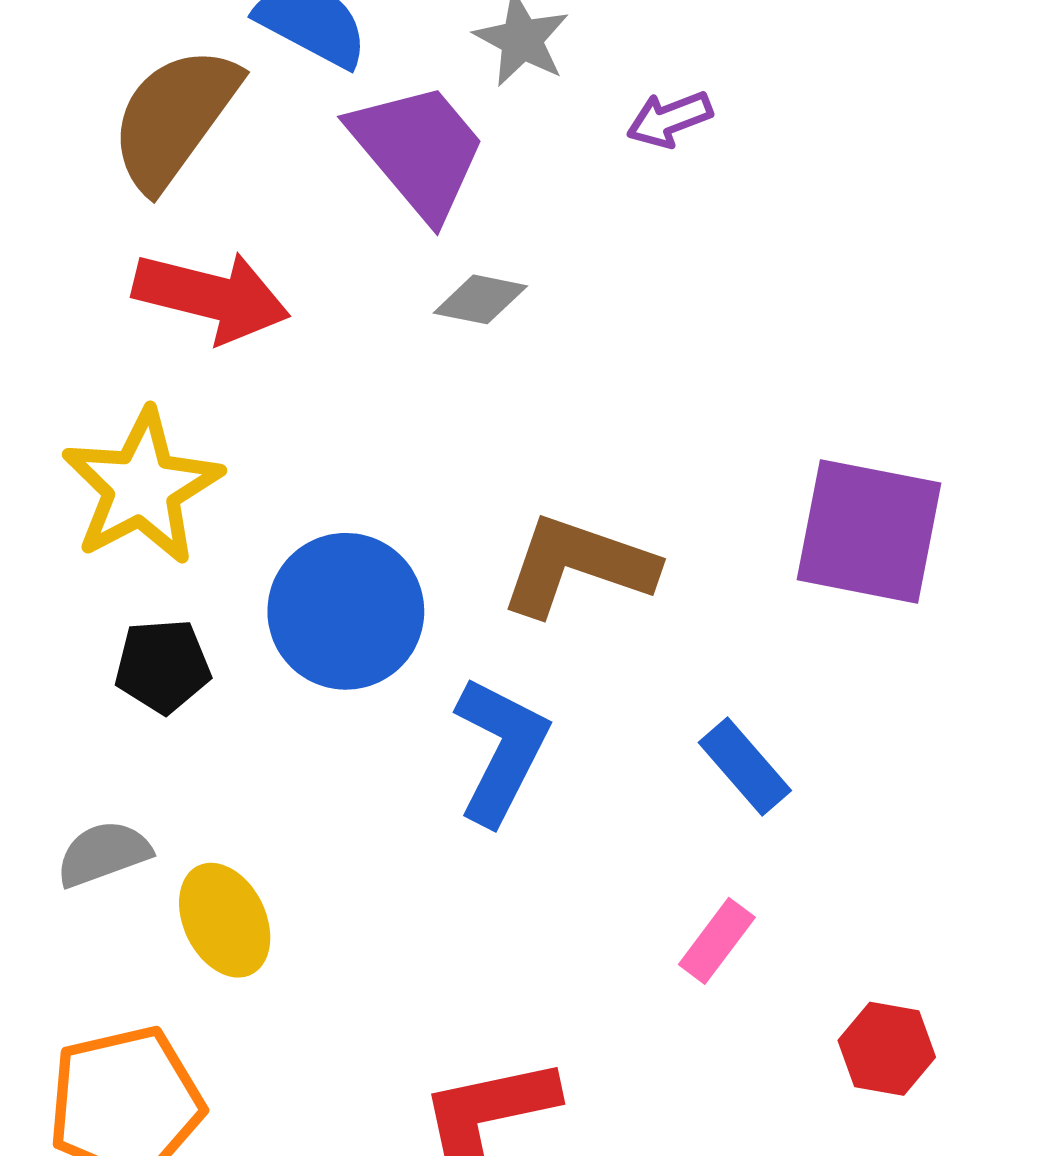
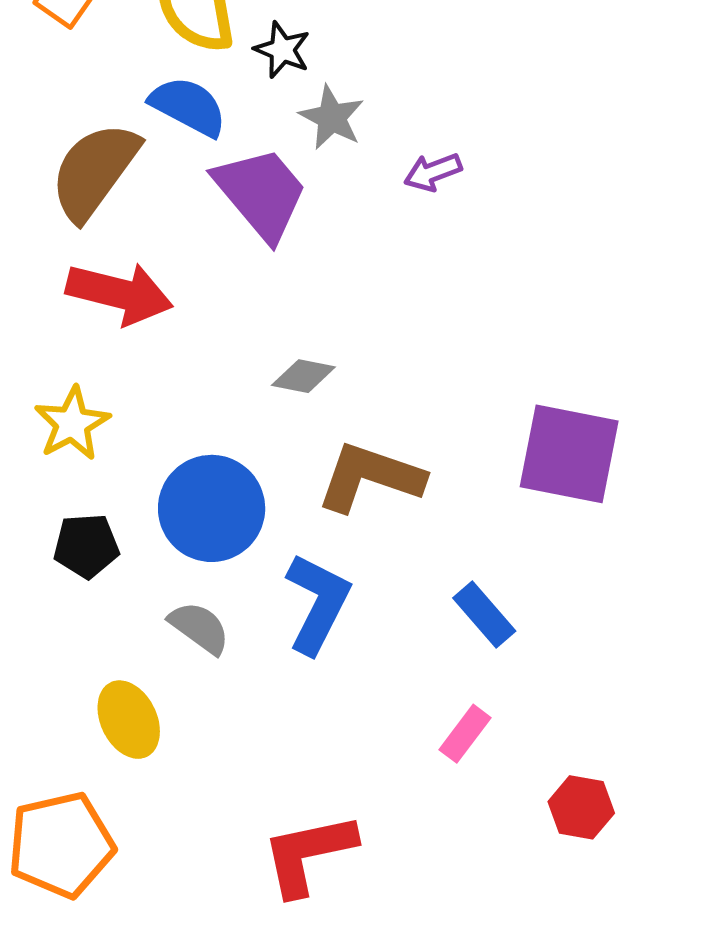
gray diamond: (480, 299) -> (303, 376), moved
yellow star: (142, 487) -> (72, 424), size x0.7
gray semicircle: (103, 854) -> (199, 628), moved, turned 56

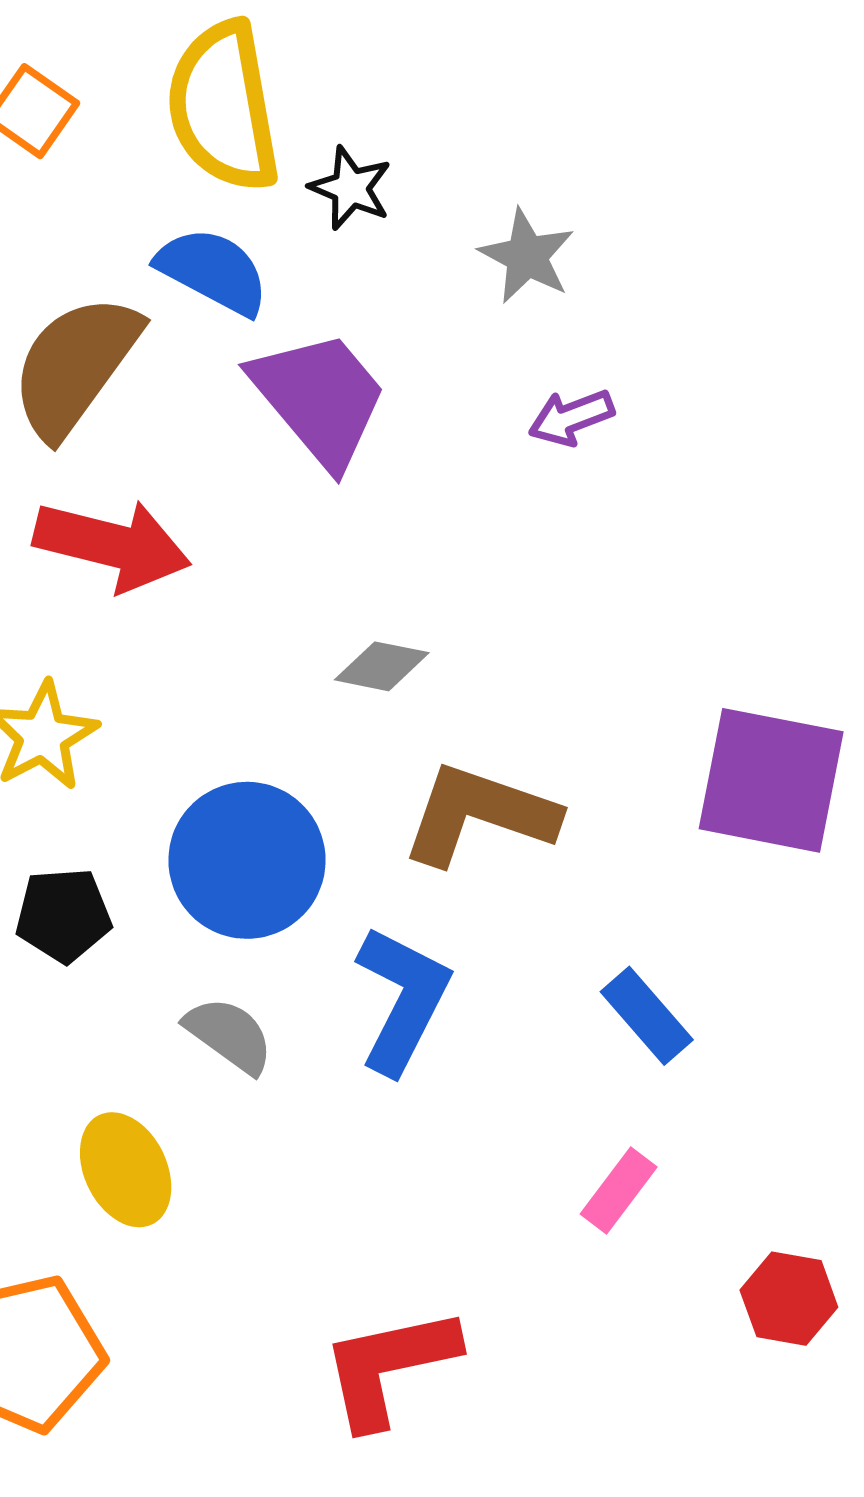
gray star: (332, 118) -> (527, 256), moved
purple arrow: (433, 172) -> (571, 418), moved

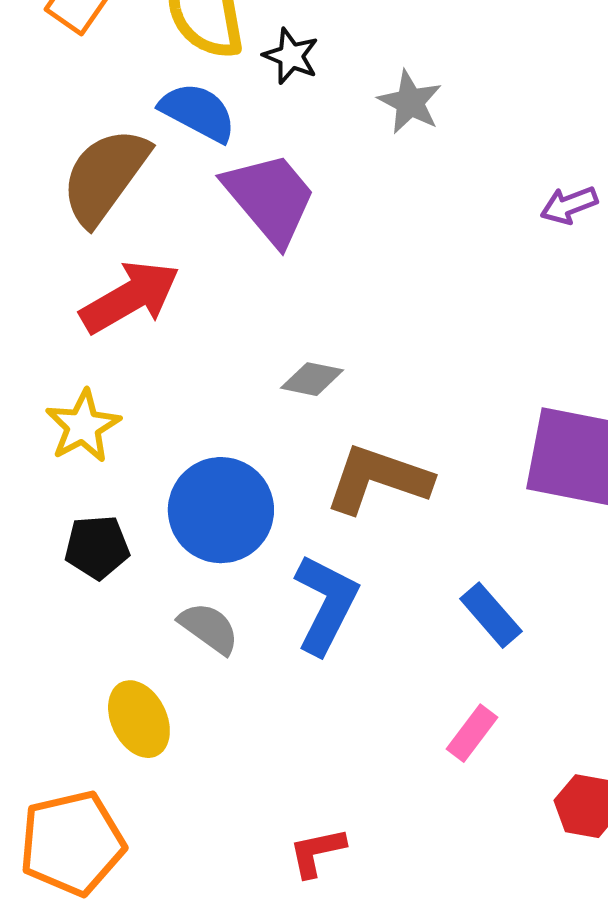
purple arrow: (571, 418) -> (569, 205), moved
red arrow: (112, 545) -> (130, 297), turned -44
red L-shape: (389, 1367) -> (317, 852), size x0.6

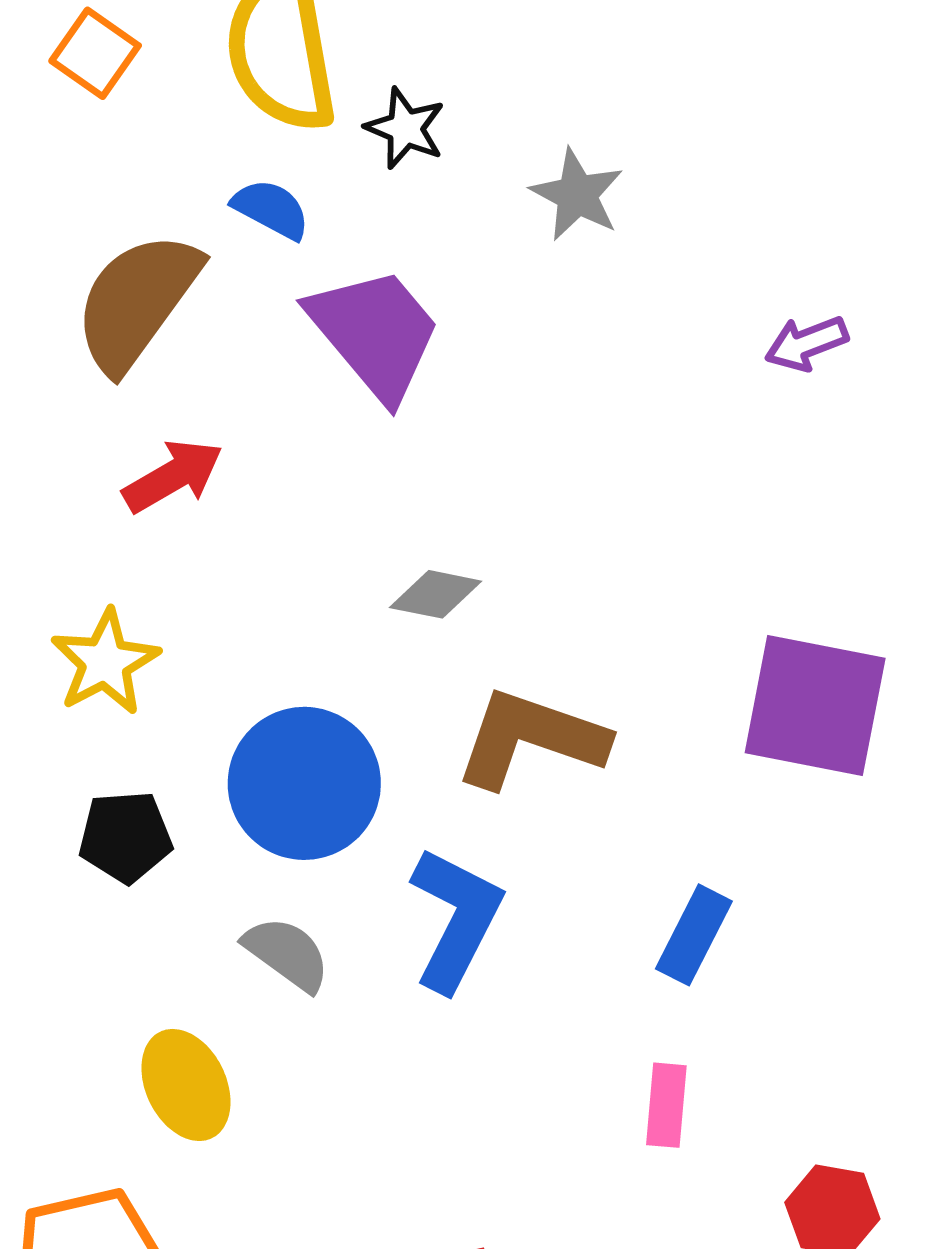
blue semicircle: (198, 112) -> (271, 209), size x0.7
red arrow: (130, 297) -> (173, 476), size x0.7
blue rectangle: (491, 615) -> (694, 935), turned 68
pink rectangle: (472, 733) -> (666, 1105), turned -32

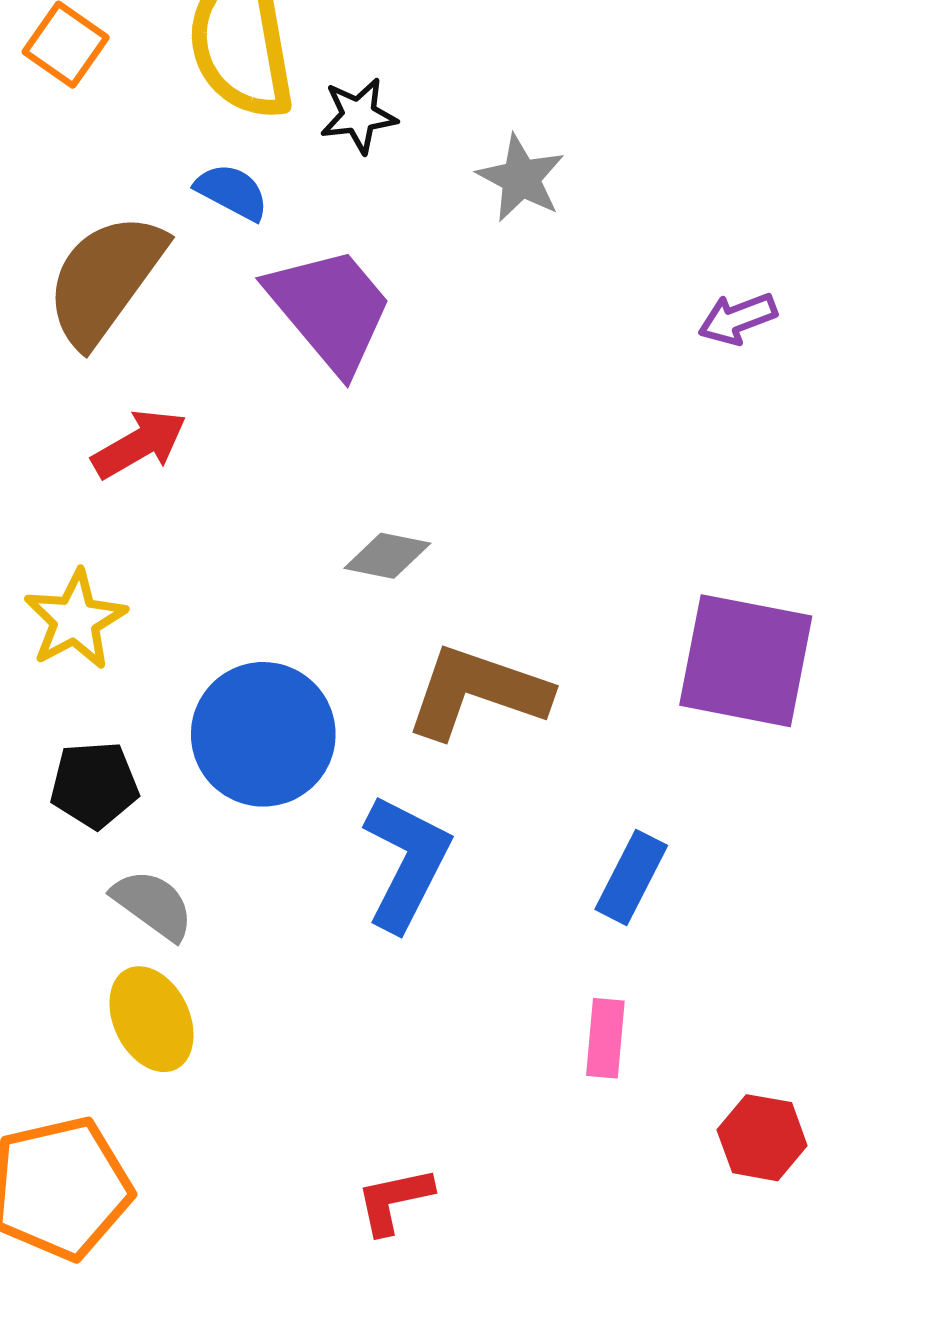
black star: (405, 128) -> (359, 116), turned -30
gray semicircle: (287, 954) -> (153, 905), moved

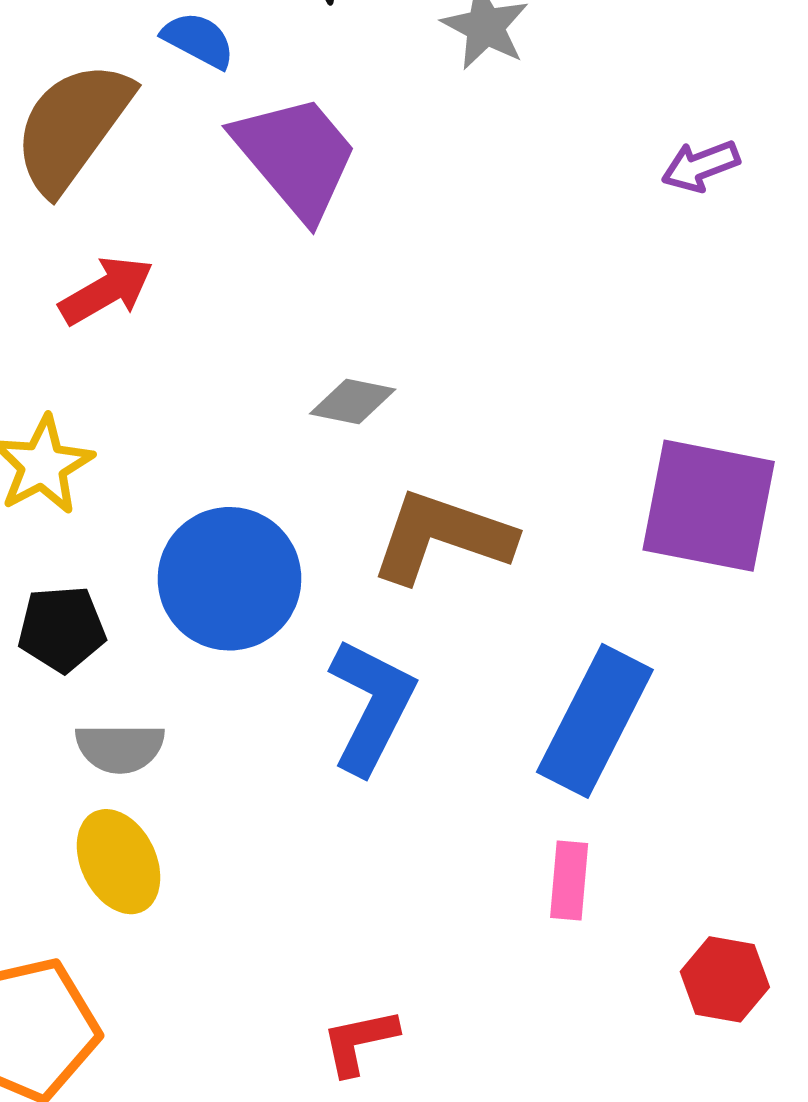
blue rectangle: (631, 877) -> (595, 721), size x1.6
gray semicircle: (153, 905) -> (120, 748), turned 144

